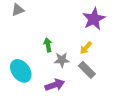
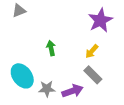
gray star: (62, 60) -> (47, 89), moved
purple arrow: (55, 85) -> (72, 91), moved

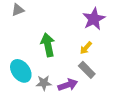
green arrow: (51, 48) -> (48, 45), size x1.6

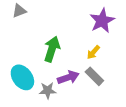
green arrow: (48, 45) -> (52, 49), turned 30
purple arrow: (68, 85) -> (68, 77), moved

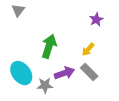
gray triangle: (19, 11) -> (18, 10), turned -32
purple star: (102, 21) -> (96, 20), size x0.6

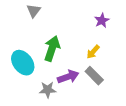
gray triangle: (18, 10) -> (34, 11), moved
cyan ellipse: (21, 73) -> (23, 63), moved

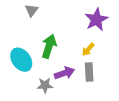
purple star: (102, 20) -> (96, 20), size x1.6
gray rectangle: (94, 76) -> (89, 72), turned 42

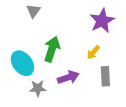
gray rectangle: (89, 72) -> (105, 76), moved
gray star: (45, 85) -> (38, 88), moved

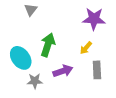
purple star: (102, 21) -> (94, 19), turned 30

